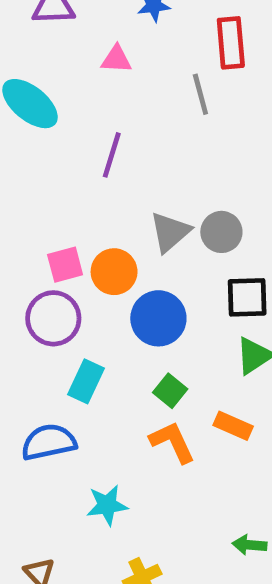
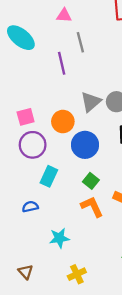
gray line: (200, 94) -> (80, 42), moved
purple line: (112, 155) -> (62, 63), turned -30
pink square: (65, 265) -> (26, 117), moved
blue semicircle: (49, 442) -> (30, 207), size x0.6

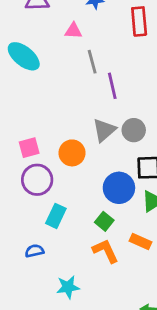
purple line: (62, 63) -> (112, 86), moved
blue circle: (85, 145) -> (119, 188), moved

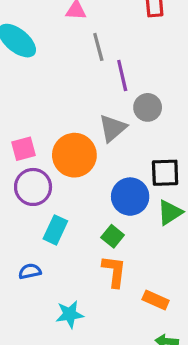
gray circle: (134, 130) -> (148, 107), moved
orange circle: (72, 153) -> (74, 155), size x1.4
orange rectangle: (140, 241) -> (156, 300), moved
orange L-shape: (106, 251) -> (114, 271), turned 32

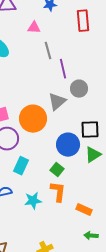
cyan star: (70, 314) -> (33, 201), moved

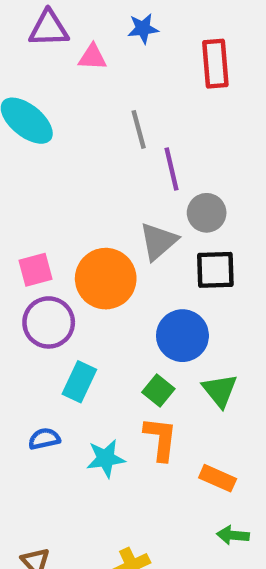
pink triangle: (34, 28) -> (93, 57), moved
black square: (90, 130) -> (215, 270), moved
green triangle: (93, 155) -> (220, 390), moved, turned -36

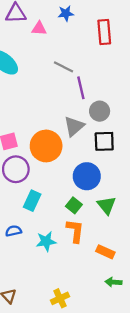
gray line: (139, 129) -> (63, 67), turned -48

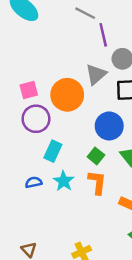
cyan star: (46, 241) -> (64, 181), moved, turned -30

